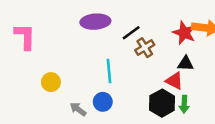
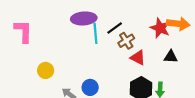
black triangle: (185, 64) -> (171, 57), moved
cyan line: (109, 71) -> (95, 33), moved
red triangle: (174, 81) -> (138, 58), moved

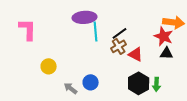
black line: (115, 28) -> (120, 33), moved
red star: (160, 28) -> (164, 36), moved
brown cross: (126, 41) -> (119, 46), moved

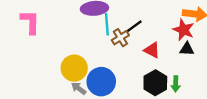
brown cross: (119, 46) -> (120, 38), moved
yellow circle: (49, 66) -> (74, 68), moved, size x1.5
blue circle: (91, 82) -> (101, 82), size x1.6

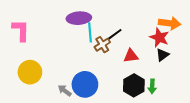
black triangle: (187, 49) -> (162, 55), turned -40
red triangle: (152, 50) -> (131, 56), turned -35
yellow circle: (74, 68) -> (30, 72), moved

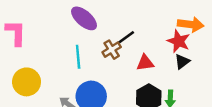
purple ellipse: (79, 18) -> (84, 18), turned 45
cyan line: (90, 32) -> (78, 57), moved

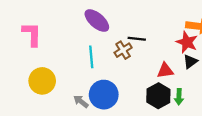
black line: (126, 38) -> (137, 39), turned 42
red triangle: (145, 63) -> (165, 71), moved

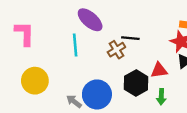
cyan line: (91, 57) -> (75, 45), moved
black hexagon: (158, 96) -> (136, 83), moved
green arrow: (179, 97) -> (161, 97), moved

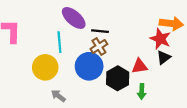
black line: (130, 38) -> (100, 31), moved
yellow circle: (35, 81) -> (45, 67), moved
blue circle: (97, 94) -> (89, 66), moved

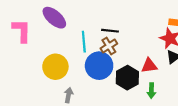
purple ellipse: (74, 18) -> (54, 18), moved
cyan line: (59, 42) -> (84, 42), moved
gray arrow: (58, 96) -> (69, 95), turned 64

